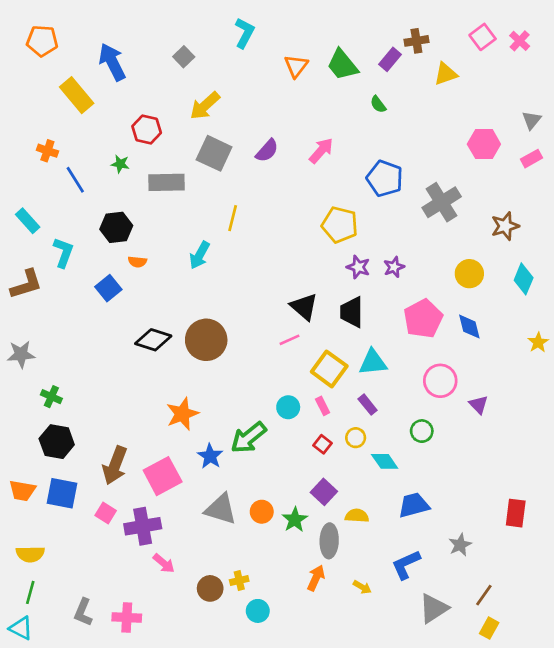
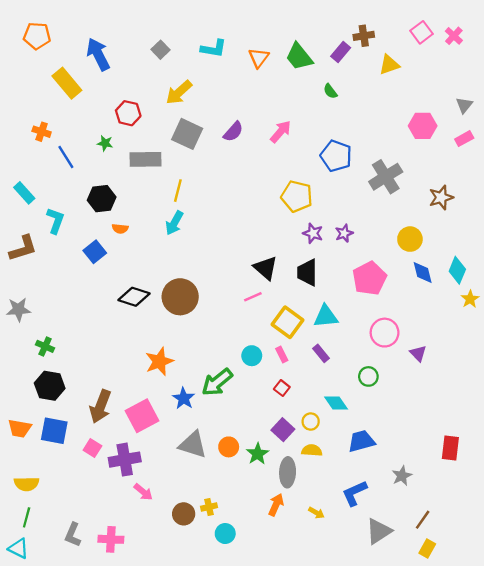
cyan L-shape: (245, 33) -> (214, 49), moved, turned 72
yellow line: (233, 218) -> (178, 191), moved
cyan diamond: (524, 279) -> (457, 270), moved
blue diamond: (469, 327) -> (423, 273), moved
yellow circle: (356, 438) -> (311, 422), moved

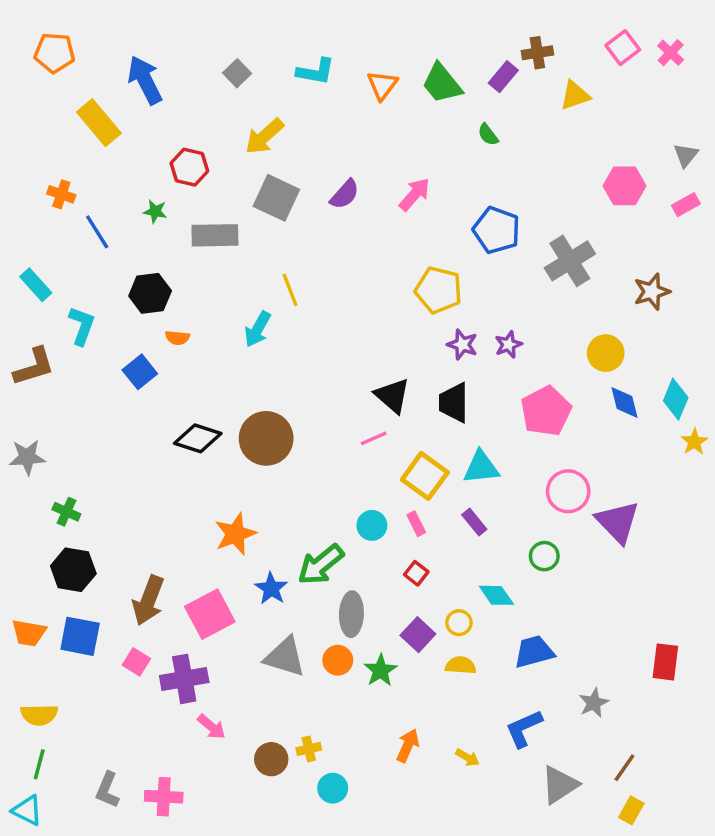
yellow line: (178, 191) -> (290, 290), moved, turned -35
purple triangle: (418, 353) -> (618, 522), size x1.8
gray ellipse: (288, 472) -> (351, 614), moved

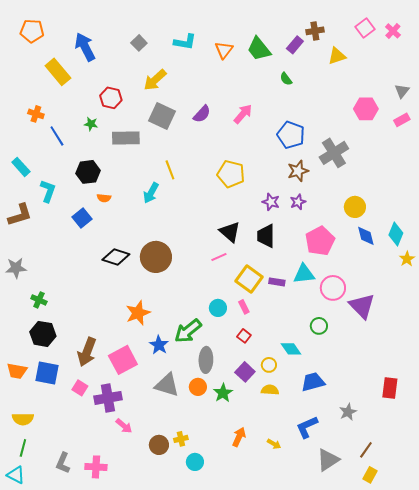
yellow pentagon: (438, 290) -> (231, 174), moved
brown star: (652, 292) -> (298, 171), moved
cyan triangle: (481, 467) -> (304, 274), moved
purple rectangle: (474, 522) -> (277, 282), moved, turned -42

